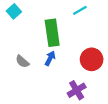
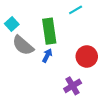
cyan square: (14, 11) -> (12, 24), moved
gray semicircle: (22, 61) -> (23, 45), moved, size x1.6

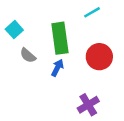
gray semicircle: (23, 45) -> (28, 55), size x0.6
red circle: (87, 56) -> (99, 57), moved

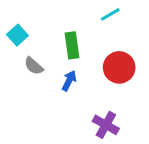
green rectangle: (60, 38) -> (72, 45), size x0.7
purple cross: (88, 105) -> (106, 125), turned -30

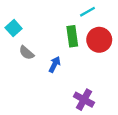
green rectangle: (72, 45) -> (72, 36), moved
red circle: (119, 67) -> (99, 40), moved

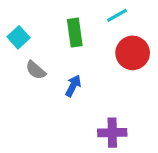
green rectangle: (72, 36) -> (75, 33), moved
purple cross: (84, 100) -> (112, 133), turned -30

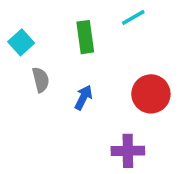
red circle: (133, 53) -> (151, 94), moved
gray semicircle: (36, 70) -> (41, 80), turned -145

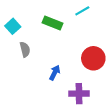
green rectangle: (85, 37) -> (53, 23), turned -60
blue arrow: (83, 97) -> (55, 73), moved

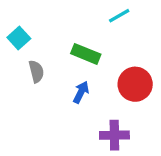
green rectangle: (53, 23) -> (86, 54), moved
blue arrow: (55, 73) -> (81, 92), moved

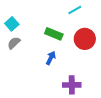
gray semicircle: (36, 71) -> (14, 43), moved, turned -120
red circle: (135, 84) -> (85, 39), moved

